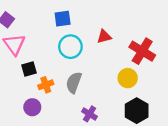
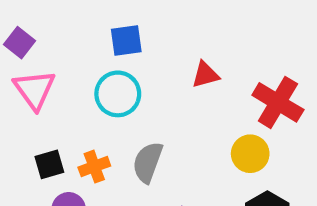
cyan circle: (70, 47) -> (118, 94), moved
black square: (29, 69) -> (49, 164), moved

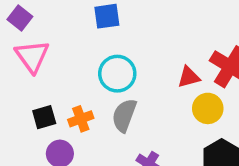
red triangle: (205, 75) -> (189, 77), moved
cyan circle: (118, 94) -> (117, 74), moved

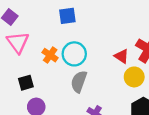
red triangle: (189, 77) -> (121, 56), turned 49
orange cross: (81, 119) -> (50, 55), moved, turned -35

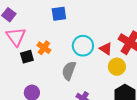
cyan circle: (74, 54) -> (83, 46), moved
black square: (26, 83) -> (27, 57), moved

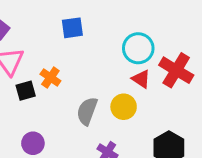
cyan circle: (83, 46) -> (138, 48), moved
yellow circle: (117, 67) -> (124, 107), moved

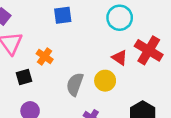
cyan circle: (138, 48) -> (120, 18), moved
black square: (26, 91) -> (24, 77), moved

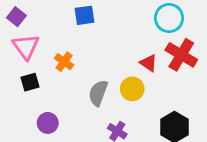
cyan circle: (120, 18) -> (169, 18), moved
black square: (24, 77) -> (30, 82), moved

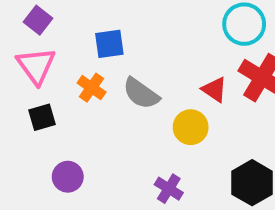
blue square: (85, 15) -> (109, 44), moved
purple square: (16, 17) -> (38, 20), moved
gray semicircle: (98, 93) -> (141, 93), moved, turned -75

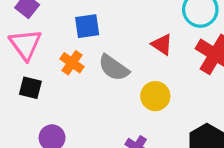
red triangle: (214, 90) -> (162, 44), moved
black square: (42, 117) -> (30, 88), turned 30

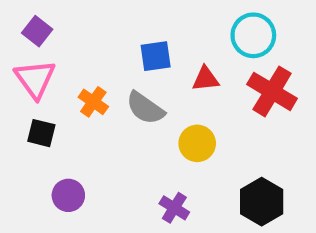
blue square: (87, 26) -> (156, 56), moved
red triangle: (162, 44) -> (206, 79), turned -40

